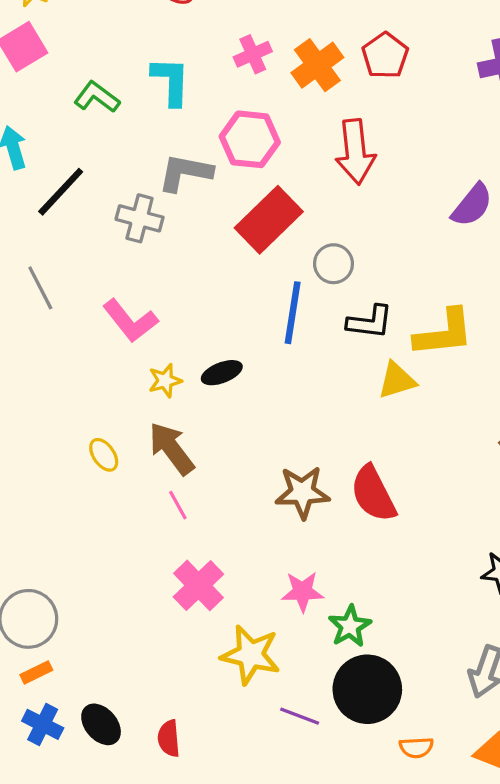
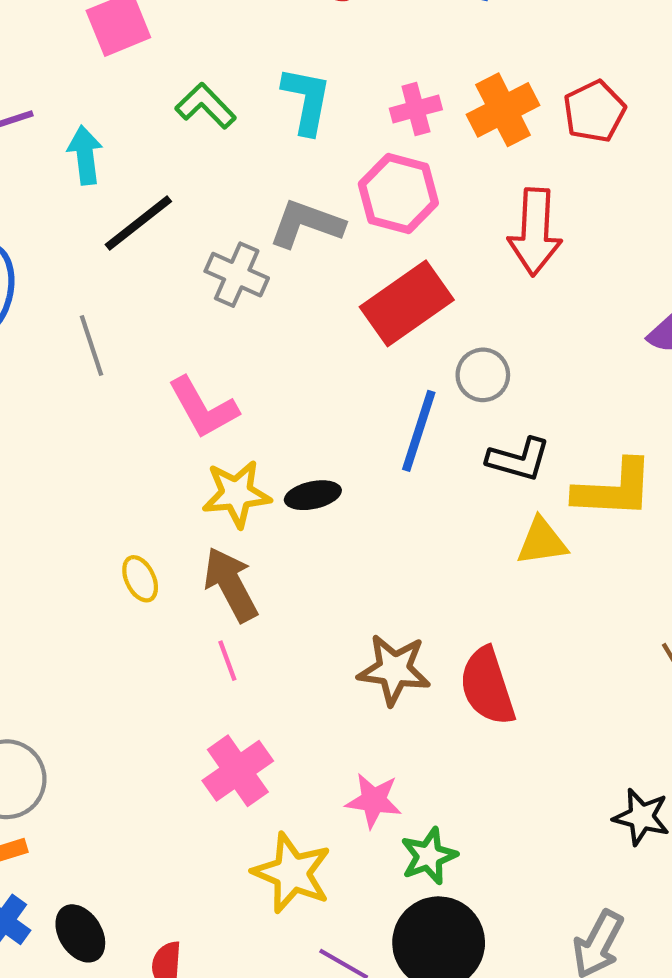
pink cross: (253, 54) -> (416, 109), moved
yellow star: (165, 381) -> (236, 494), size x1.5

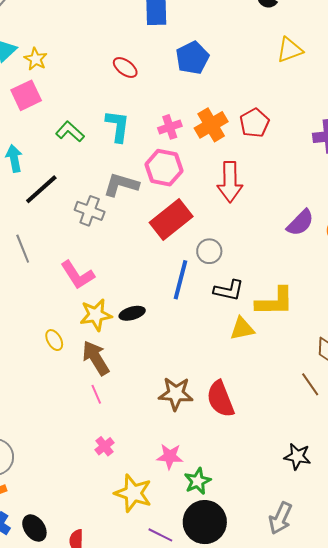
yellow ellipse: (140, 579) -> (54, 340), moved
pink cross: (238, 771) -> (104, 446), size x0.6

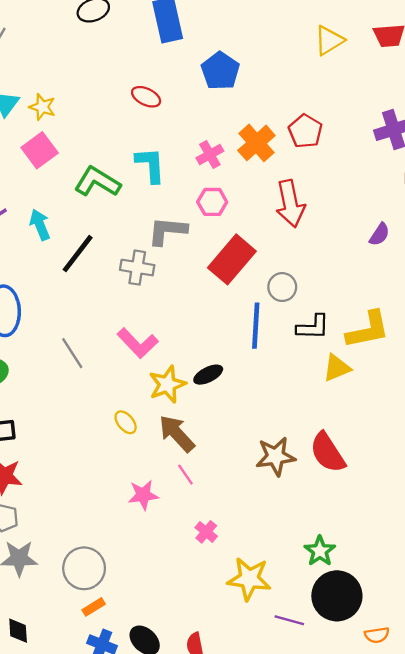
green L-shape: (70, 132) -> (97, 182), size x1.4
pink hexagon: (164, 168) -> (212, 202), size x0.7
purple semicircle: (300, 223) -> (379, 234), size x0.7
gray line: (23, 249) -> (72, 353), moved
pink star: (170, 456) -> (143, 495), moved

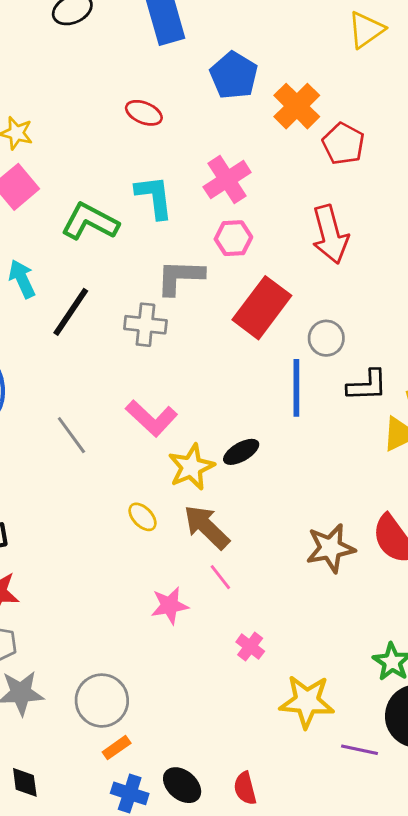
orange cross: (256, 143) -> (297, 106), moved
pink cross: (210, 154) -> (227, 180), size x1.4

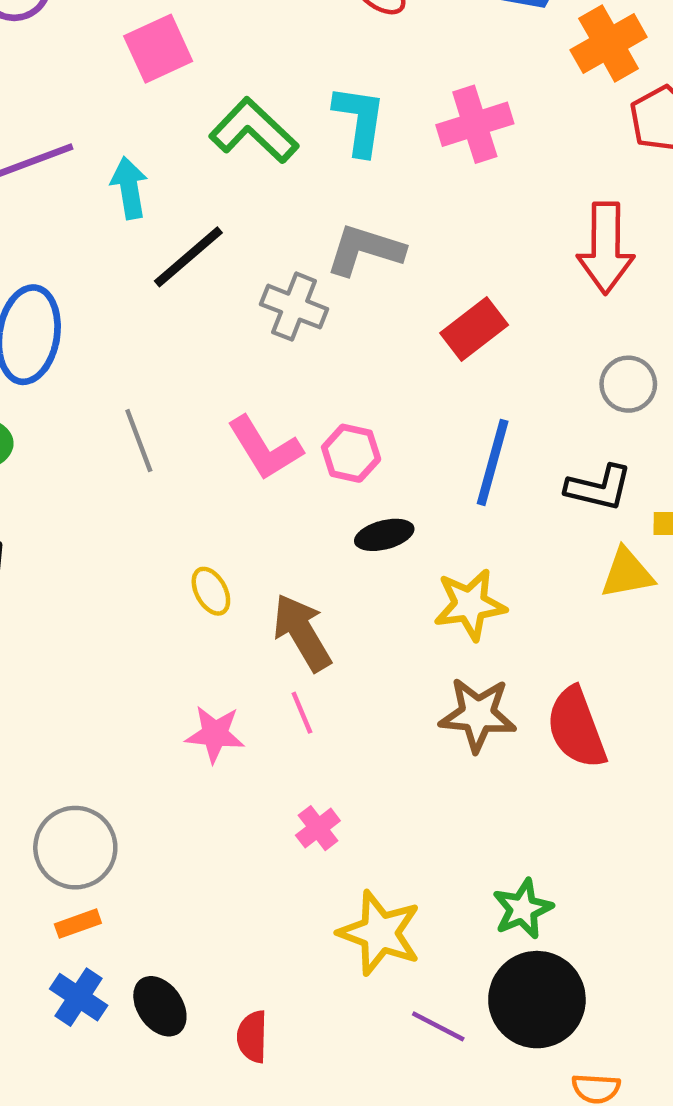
pink hexagon: (233, 238) -> (351, 453), moved
red rectangle: (262, 308) -> (474, 329), size x0.7
gray circle: (326, 338) -> (628, 384), moved
yellow star: (191, 467) -> (470, 605), moved

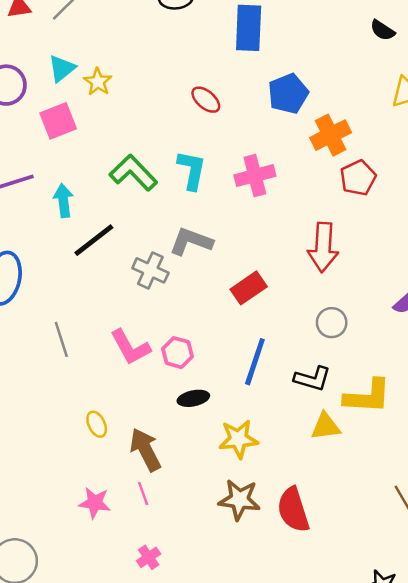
pink square: (158, 49) -> (58, 121), moved

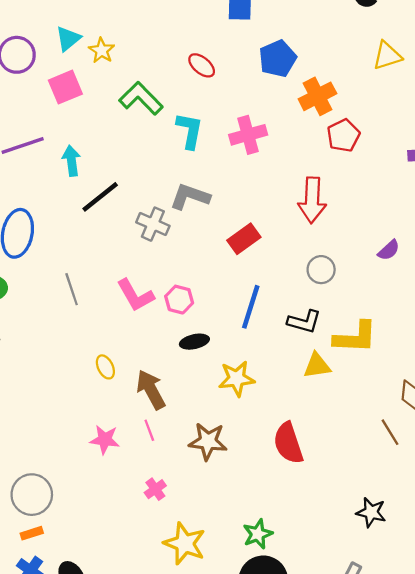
green L-shape: (133, 173) -> (141, 98), moved
brown star: (239, 500) -> (208, 441), moved

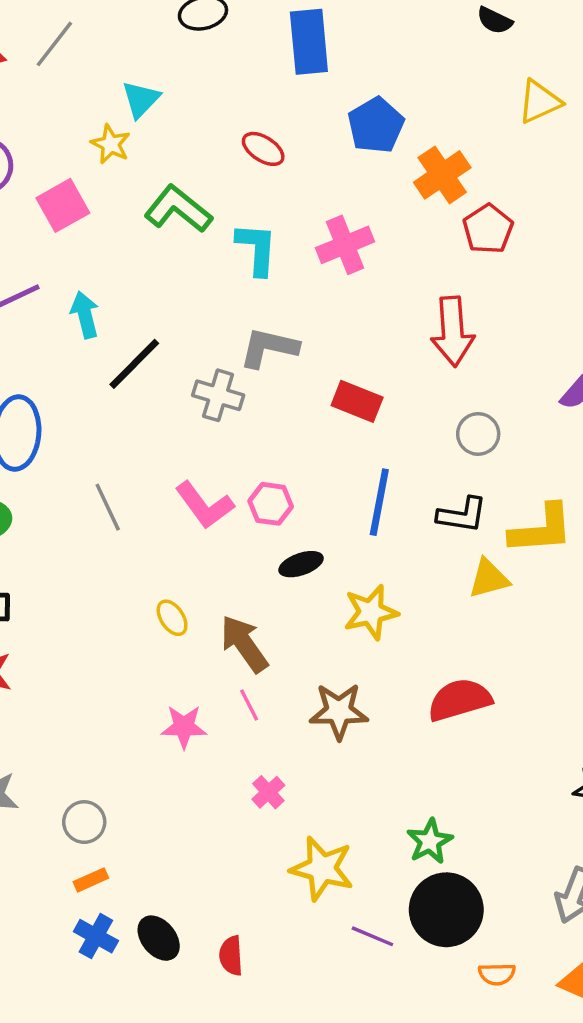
cyan triangle: (68, 39) -> (141, 99), moved
red rectangle: (244, 239) -> (357, 401), turned 64
red semicircle: (288, 443) -> (460, 700), turned 99
gray circle: (32, 495) -> (84, 822), size x0.7

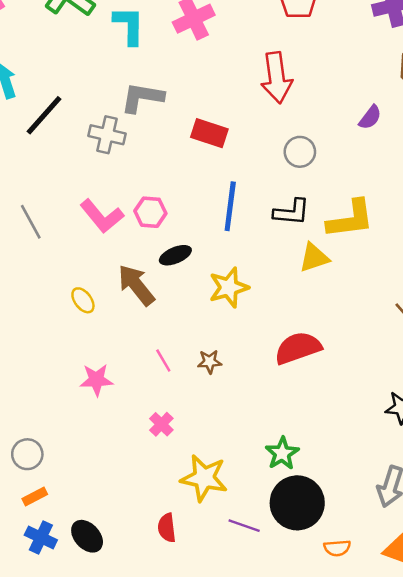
brown arrow: (244, 644) -> (136, 285), moved
pink line: (249, 705) -> (163, 360), moved
brown star: (339, 711) -> (210, 362), size x0.6
red semicircle: (231, 956) -> (167, 528), moved

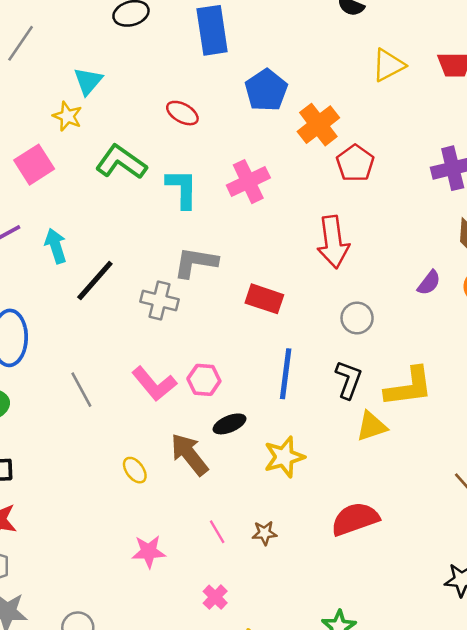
black L-shape: (292, 212) -> (349, 380), turned -75

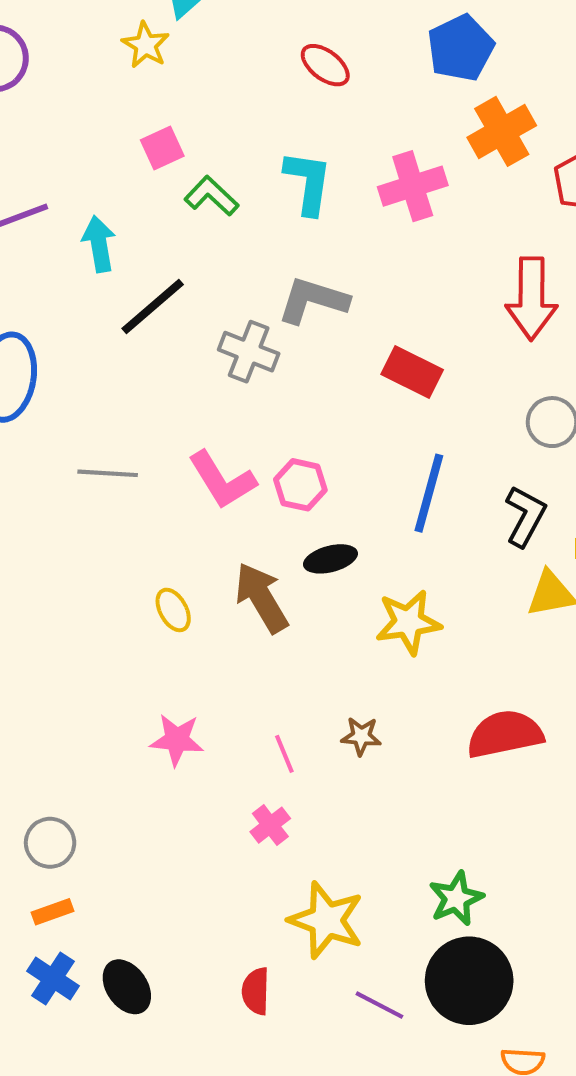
orange cross: (318, 125) -> (502, 131), moved
green L-shape: (121, 162) -> (212, 196), moved, size x0.7
pink square: (34, 165) -> (162, 148), moved, size x0.7
gray line: (81, 390) -> (108, 473), turned -66
pink line: (217, 532) -> (284, 754), moved

